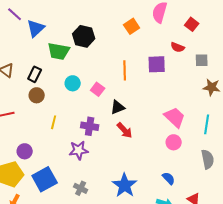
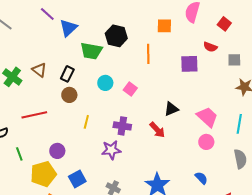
orange square: (132, 26) -> (164, 26), turned 35
orange line: (125, 70) -> (148, 54), moved
black triangle: (118, 107) -> (171, 109), moved
blue square: (45, 179) -> (77, 179), size x0.7

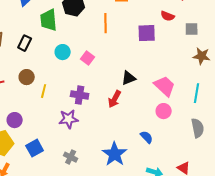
green trapezoid: (91, 51) -> (49, 20), turned 75
brown circle: (69, 95) -> (27, 77), moved
red arrow: (157, 130) -> (115, 99), turned 72
blue semicircle: (201, 178) -> (147, 137), moved

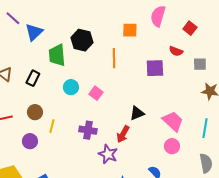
purple star: (69, 119) -> (108, 154), moved, turned 30
purple circle: (15, 120) -> (30, 141), moved

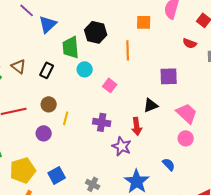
purple square: (155, 68) -> (169, 76), moved
cyan circle: (71, 87) -> (85, 69), moved
red arrow: (123, 134) -> (137, 126), turned -36

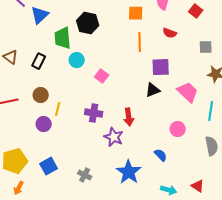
red semicircle: (190, 43) -> (170, 33), moved
orange line: (128, 50) -> (140, 42), moved
black triangle: (151, 105) -> (153, 90), moved
pink trapezoid: (187, 113) -> (188, 92), moved
purple circle: (44, 133) -> (44, 124), moved

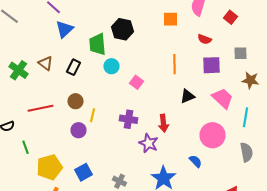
blue triangle: (40, 15) -> (64, 29), moved
orange line: (140, 42) -> (174, 64), moved
purple square: (161, 67) -> (212, 65), moved
pink circle: (178, 129) -> (212, 135), size x1.6

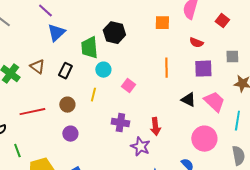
black triangle: (188, 96) -> (188, 100), moved, turned 49
yellow line: (92, 115) -> (93, 95), moved

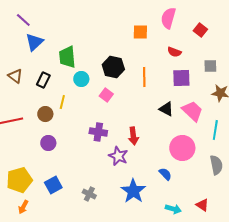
black hexagon: (114, 33) -> (113, 67), moved
yellow line: (93, 95) -> (62, 102), moved

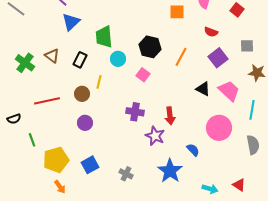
orange line: (144, 77) -> (181, 57), turned 30
purple square: (181, 78) -> (218, 58), turned -36
blue semicircle: (165, 174) -> (193, 150), moved
orange arrow: (23, 207) -> (60, 187), turned -64

